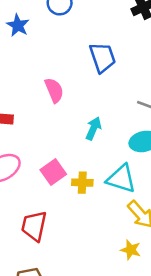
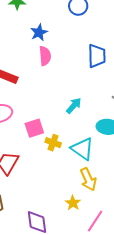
blue star: (18, 25) -> (39, 32), moved
pink semicircle: (54, 90) -> (45, 56), moved

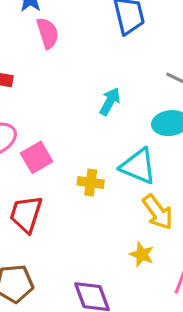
pink square: (34, 128) -> (37, 157), moved
yellow cross: (53, 143) -> (91, 183), moved

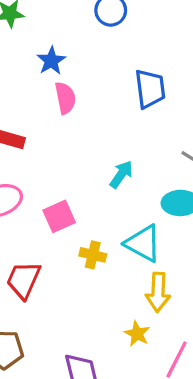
pink square: (37, 157) -> (59, 216), moved
yellow arrow: (158, 212) -> (158, 292), turned 33

